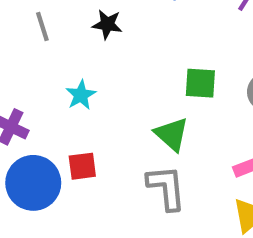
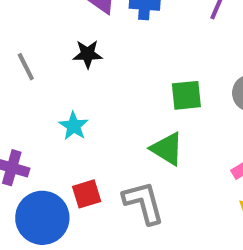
gray L-shape: (166, 188) -> (144, 203), moved

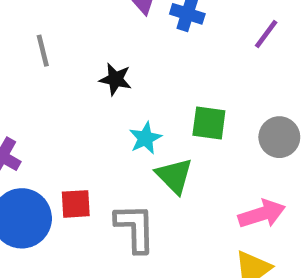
black star: (88, 54) -> (115, 79), moved
cyan star: (74, 126) -> (145, 138), moved

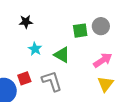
green square: (209, 123) -> (80, 31), moved
cyan star: (145, 138) -> (35, 49), moved

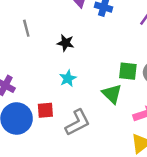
green triangle: (62, 55) -> (112, 94), moved
gray L-shape: (52, 81) -> (78, 123), turned 65

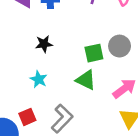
black star: (66, 43) -> (44, 44), moved

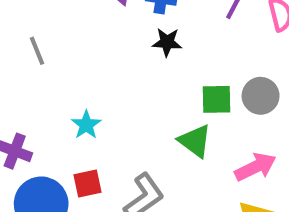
black star: (44, 44) -> (167, 42), moved
cyan star: (39, 79) -> (86, 125), moved

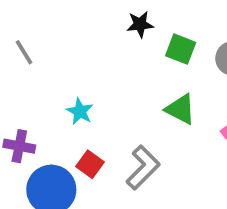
green square: (217, 99) -> (181, 49), moved, turned 32
red square: (88, 183) -> (90, 164), turned -32

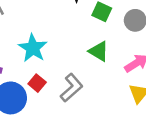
cyan star: (80, 111) -> (33, 48), size x1.6

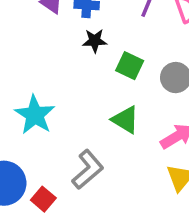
red square: (37, 83) -> (43, 199), moved

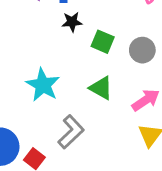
cyan star: (35, 115) -> (43, 85), moved

